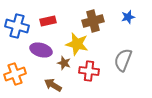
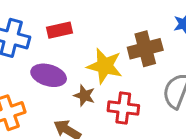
brown cross: (93, 21) -> (145, 49), moved

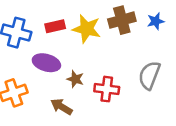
brown cross: (145, 49) -> (122, 20), moved
yellow star: (105, 66) -> (87, 29), moved

